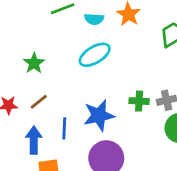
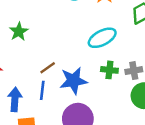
cyan ellipse: (95, 55) -> (102, 38), moved
brown line: (39, 102) -> (48, 68), moved

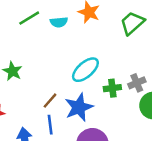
cyan ellipse: (102, 38) -> (85, 70), moved

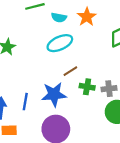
cyan ellipse: (85, 70) -> (60, 43), moved
brown line: (50, 101) -> (70, 71), moved

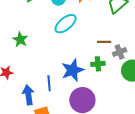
brown line: (70, 71) -> (104, 42), moved, turned 48
green cross: (87, 87) -> (98, 64), moved

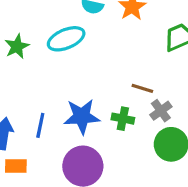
cyan ellipse: (66, 24) -> (66, 39), moved
gray cross: (120, 52) -> (161, 111), turned -32

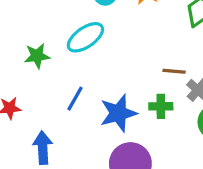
green star: (17, 46) -> (37, 56), turned 30
blue line: (40, 125) -> (75, 99), moved, turned 30

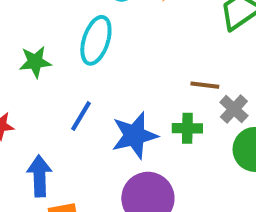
cyan ellipse: (85, 37) -> (96, 40), turned -39

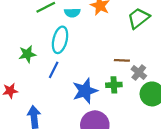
blue line: (81, 116) -> (54, 70), moved

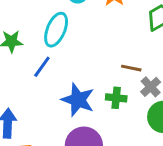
blue star: (85, 91) -> (78, 100), turned 30

